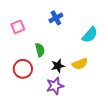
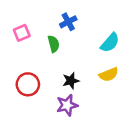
green semicircle: (40, 50) -> (54, 44), moved
yellow semicircle: (80, 64) -> (109, 75), moved

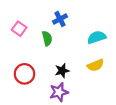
pink square: (22, 33) -> (19, 29), turned -32
cyan semicircle: (110, 43) -> (97, 37), turned -150

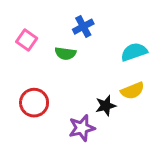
green semicircle: (47, 38) -> (65, 53), turned 112
black star: (62, 71) -> (106, 106), moved

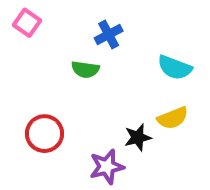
pink square: (27, 40) -> (27, 23), moved
cyan semicircle: (134, 52) -> (175, 68), turned -140

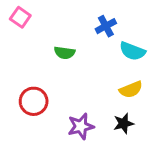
blue cross: (109, 34) -> (106, 26), moved
black star: (138, 137) -> (124, 123), moved

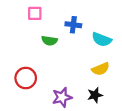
pink square: (20, 17) -> (35, 13), moved, turned -35
blue cross: (106, 26) -> (73, 25), moved, turned 35

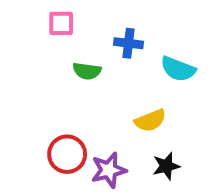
yellow semicircle: (101, 69) -> (150, 121), moved
red circle: (26, 78) -> (67, 154), moved

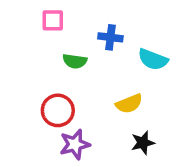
red circle: (67, 154) -> (58, 110), moved
purple star: (109, 170) -> (75, 144), moved

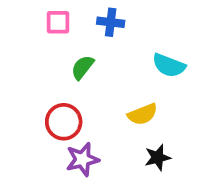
blue cross: (110, 37) -> (111, 22), moved
green semicircle: (75, 61) -> (82, 67), turned 120

